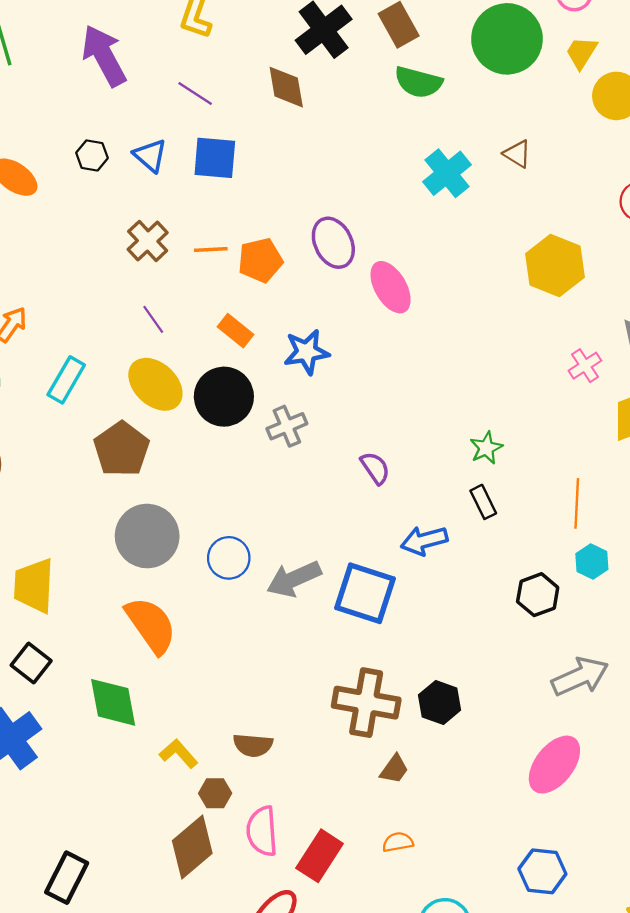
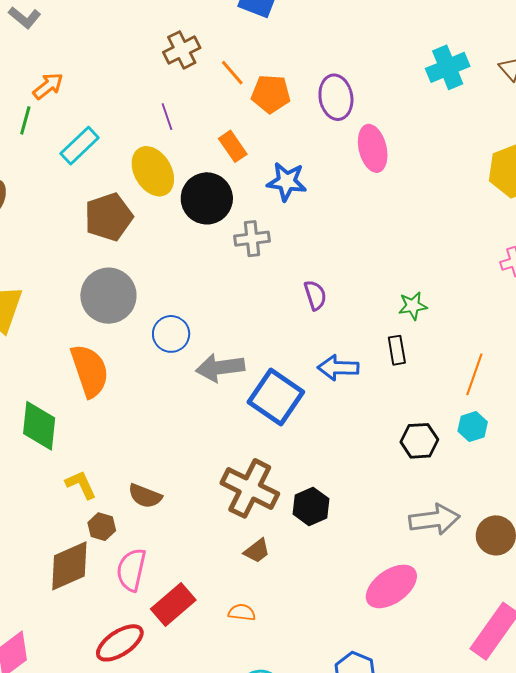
orange line: (211, 250) -> (232, 73), turned 36

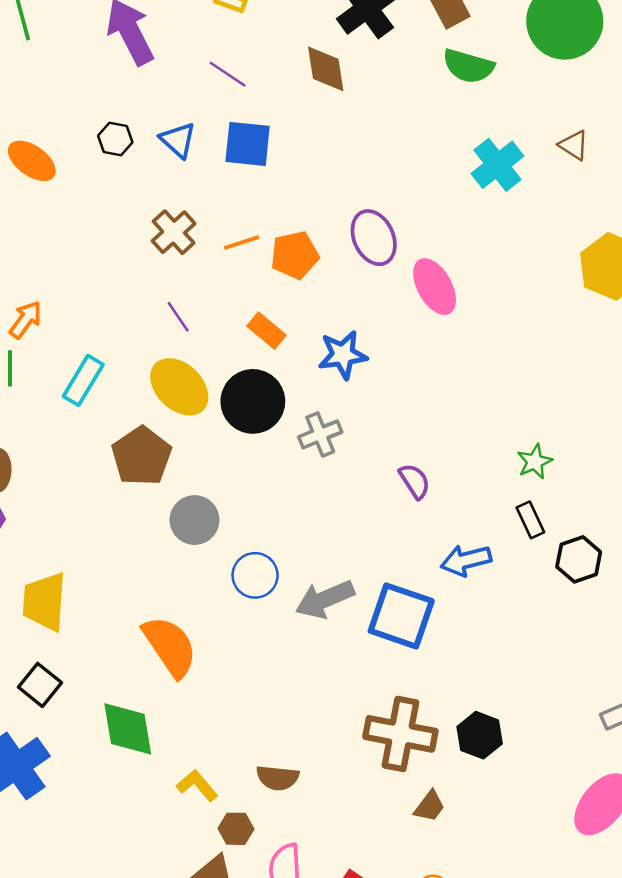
orange line: (232, 73) -> (242, 243), turned -52
gray circle: (108, 296) -> (195, 520), moved, size x0.7
black hexagon: (419, 441) -> (579, 559), moved

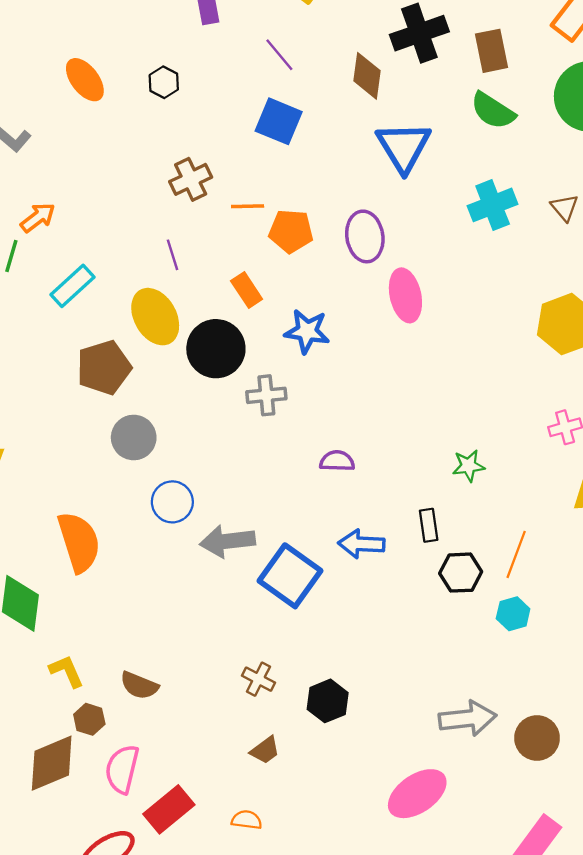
blue triangle: (178, 140) -> (404, 147), moved, size x1.6
green star: (535, 462) -> (469, 466), moved
purple semicircle: (415, 481) -> (337, 461), turned -72
brown cross: (400, 734) -> (258, 679), size x0.5

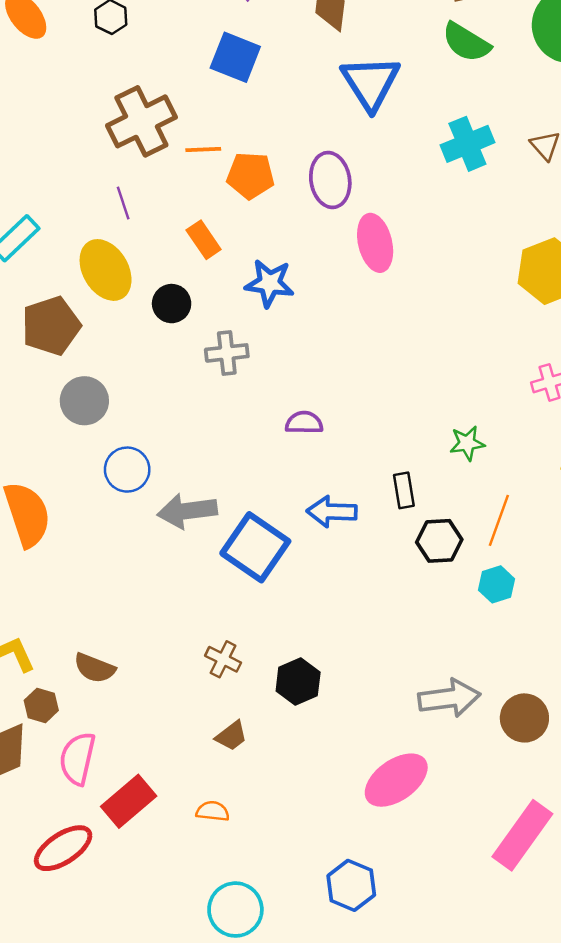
brown cross: (191, 179) -> (141, 121), size x1.5
black circle: (216, 349) -> (172, 304), size x0.6
green star: (469, 466) -> (467, 443), moved

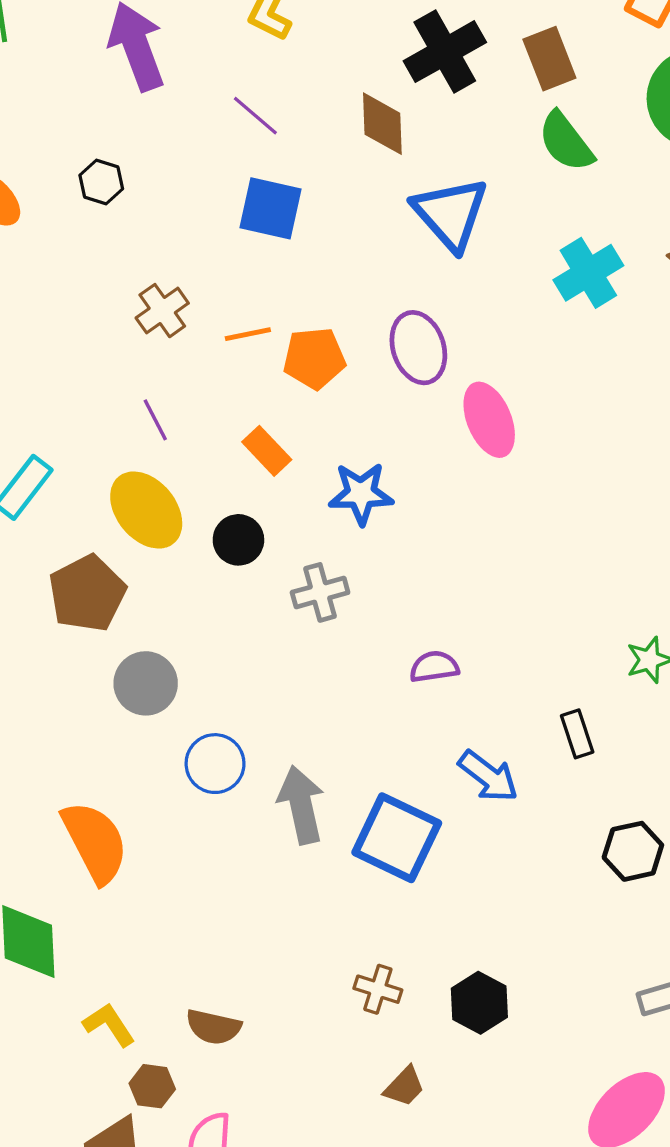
green semicircle: (466, 42) -> (566, 142), turned 30
brown cross: (141, 121) -> (162, 311), size x0.6
gray arrow: (187, 511) -> (301, 805), turned 94
blue arrow: (332, 512) -> (488, 776), turned -135
black hexagon: (439, 541) -> (633, 851), moved

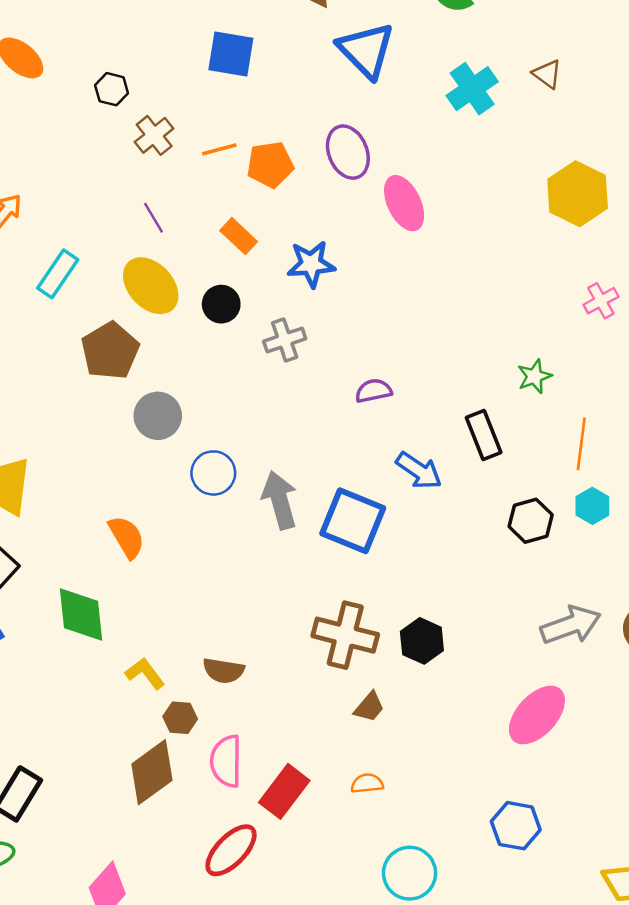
black hexagon: (101, 182) -> (112, 89), moved
black rectangle: (577, 734) -> (484, 435), size x1.4
orange semicircle: (95, 842) -> (127, 537), size x0.7
brown cross: (378, 989) -> (345, 635), size x1.8

